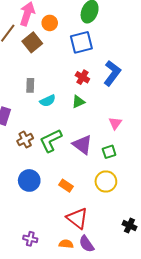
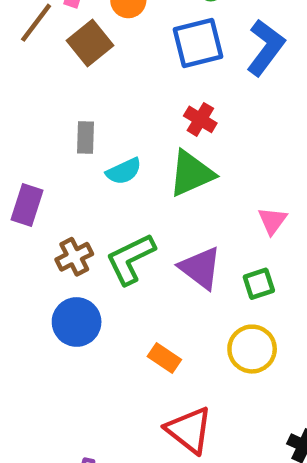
blue L-shape: (112, 73) -> (266, 47), moved
green triangle: (78, 102) -> (191, 173), size x1.6
blue circle: (29, 180) -> (77, 322), moved

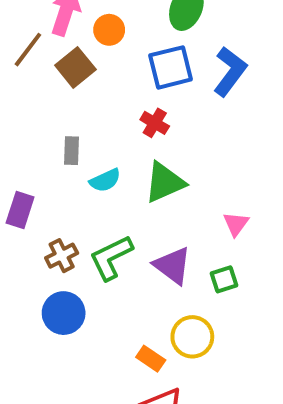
red cross: (200, 119) -> (155, 123), moved
yellow circle: (252, 349) -> (192, 337), moved
orange rectangle: (164, 358) -> (151, 359), moved

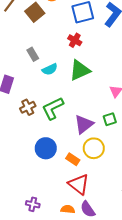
gray rectangle: (72, 151) -> (33, 54), turned -32
purple triangle: (173, 265) -> (84, 124), moved, turned 45
blue circle: (64, 313) -> (46, 148), moved

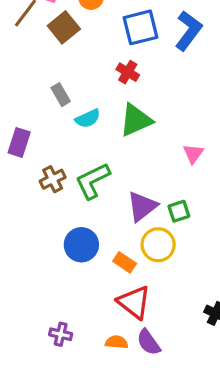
green square: (110, 119) -> (179, 211), moved

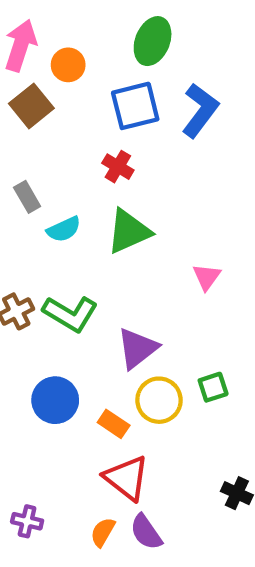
green L-shape: (93, 181) -> (70, 314), turned -123
green square: (179, 211) -> (213, 387), moved
orange semicircle: (117, 342) -> (103, 532), turned -65

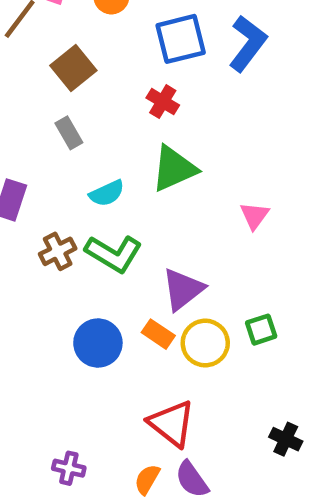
brown square: (31, 106) -> (73, 68), moved
cyan semicircle: (64, 229) -> (107, 193), moved
orange rectangle: (114, 424) -> (158, 334), moved

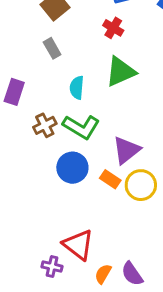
cyan semicircle: (107, 193) -> (77, 88), turned 120
blue circle: (98, 343) -> (72, 168), moved
red triangle: (172, 423) -> (78, 245), moved

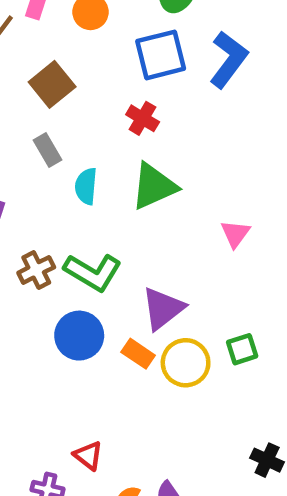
cyan semicircle: (77, 88) -> (86, 186), moved
red triangle: (78, 245) -> (88, 456), size x0.6

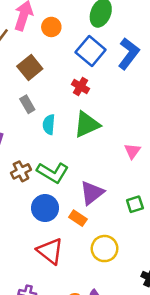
blue square: (161, 55) -> (91, 51), turned -36
green square: (242, 349) -> (135, 204), moved
yellow circle: (186, 363) -> (105, 249), moved
red triangle: (88, 456) -> (50, 251), moved, size x1.6

